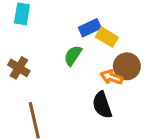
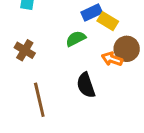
green semicircle: (73, 56) -> (76, 39), turned 30
black semicircle: (102, 105) -> (86, 85), moved

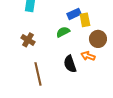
yellow rectangle: (108, 21) -> (85, 20), turned 48
orange arrow: (112, 59) -> (88, 56), moved

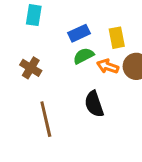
blue rectangle: (74, 14) -> (79, 33), moved
orange arrow: (88, 56) -> (108, 66), moved

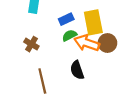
yellow rectangle: (117, 38) -> (93, 22), size x1.6
orange arrow: (108, 66) -> (87, 43), size x1.6

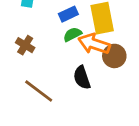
brown circle: (107, 43) -> (114, 56), moved
brown line: (42, 81) -> (39, 91), turned -40

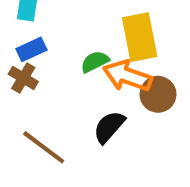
blue rectangle: (68, 14) -> (31, 49), moved
black semicircle: (82, 78) -> (109, 127), turned 60

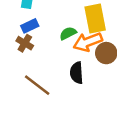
orange arrow: (127, 76) -> (88, 42), turned -40
black semicircle: (109, 127) -> (77, 73), turned -45

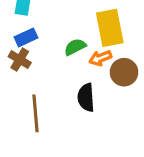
orange arrow: (88, 42) -> (100, 58), size x0.6
brown line: (37, 85) -> (35, 113), turned 48

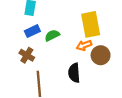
green semicircle: (75, 47) -> (52, 35), moved
brown cross: (20, 60) -> (27, 55), moved

